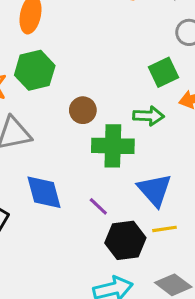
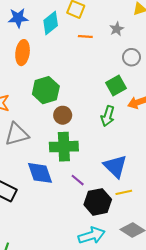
green hexagon: (35, 70) -> (46, 90), moved
green arrow: (149, 116) -> (108, 116), turned 108
green cross: (113, 146) -> (64, 147), moved

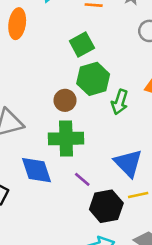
green square: (116, 86) -> (82, 44), moved
green hexagon: (46, 90) -> (93, 79), moved

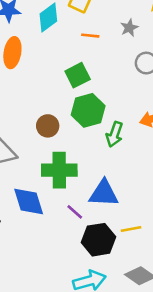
brown circle: (65, 100) -> (48, 126), moved
blue triangle: (128, 163) -> (104, 193), moved, turned -44

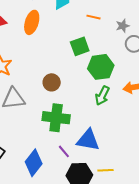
gray star: (129, 28) -> (123, 26), moved
green hexagon: (88, 110) -> (101, 67), moved
blue diamond: (29, 201) -> (34, 163), moved, turned 48

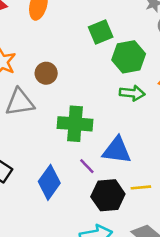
brown circle: (52, 82) -> (46, 73), moved
green arrow: (102, 96) -> (132, 93), turned -108

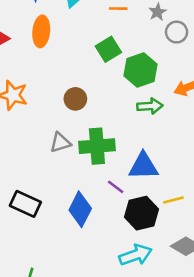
brown circle: (46, 73) -> (75, 99), moved
gray triangle: (20, 102) -> (60, 142), moved, size x0.7

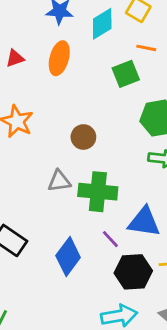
green square: (108, 49) -> (126, 74), moved

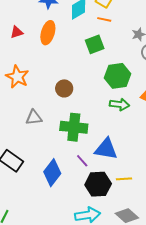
orange line: (146, 48) -> (104, 19), moved
gray triangle: (59, 181) -> (34, 117), moved

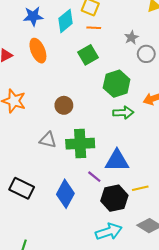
orange ellipse: (48, 33) -> (38, 51), turned -30
gray triangle: (34, 117) -> (48, 140), moved, turned 30

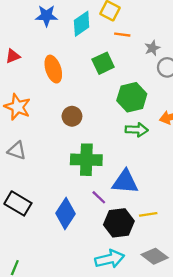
orange line: (94, 28) -> (122, 35), moved
orange ellipse: (38, 51) -> (53, 69), moved
gray triangle: (48, 140) -> (17, 151), moved

